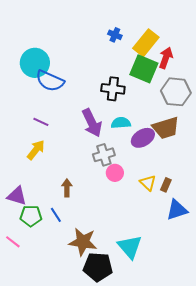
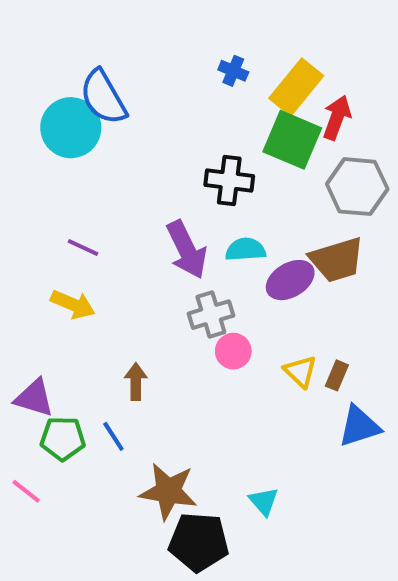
blue semicircle: (50, 81) -> (103, 97), moved, turned 36
yellow arrow: (36, 150) -> (73, 304), turned 75
cyan triangle: (130, 247) -> (264, 501), size x0.6

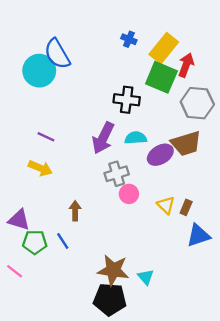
purple arrow: (187, 250) -> (103, 138), turned 52
brown star: (168, 491) -> (113, 270), moved

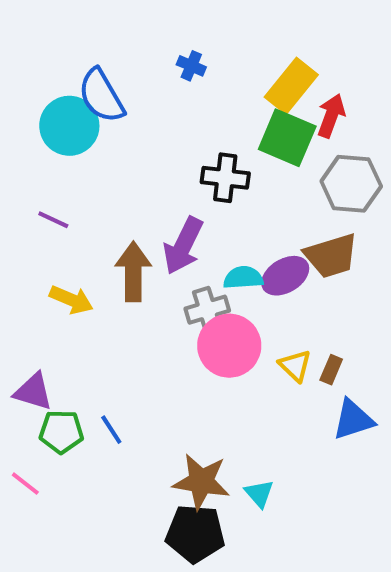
blue cross: (129, 39) -> (191, 66), moved
purple line: (46, 137) -> (53, 220), moved
cyan semicircle: (136, 138) -> (243, 278), moved
pink circle: (129, 194) -> (229, 346), size x1.8
brown arrow: (75, 211) -> (133, 272), moved, size x1.6

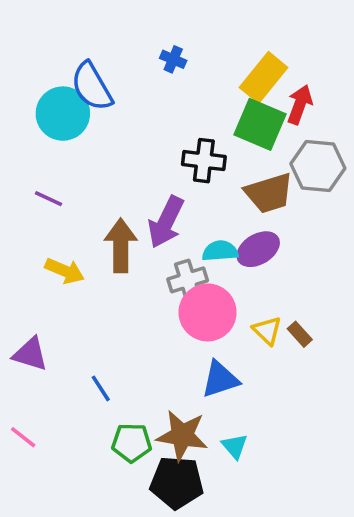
brown trapezoid: (331, 256) -> (269, 193), moved
brown rectangle: (331, 370) -> (300, 334), turned -65
blue triangle: (353, 420) -> (220, 379), moved
green pentagon: (61, 432) -> (132, 443), moved

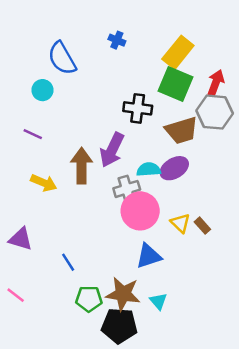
red arrow: (300, 105) -> (216, 83), moved
cyan circle: (63, 114) -> (42, 90), moved, size x0.6

